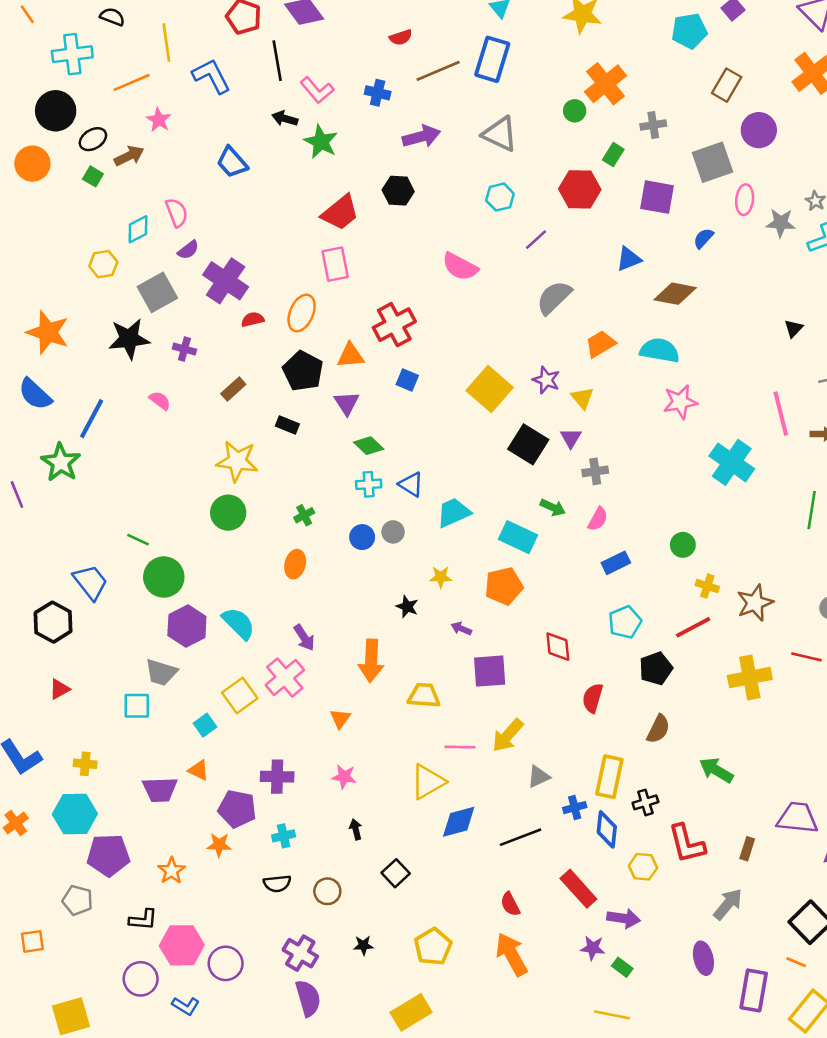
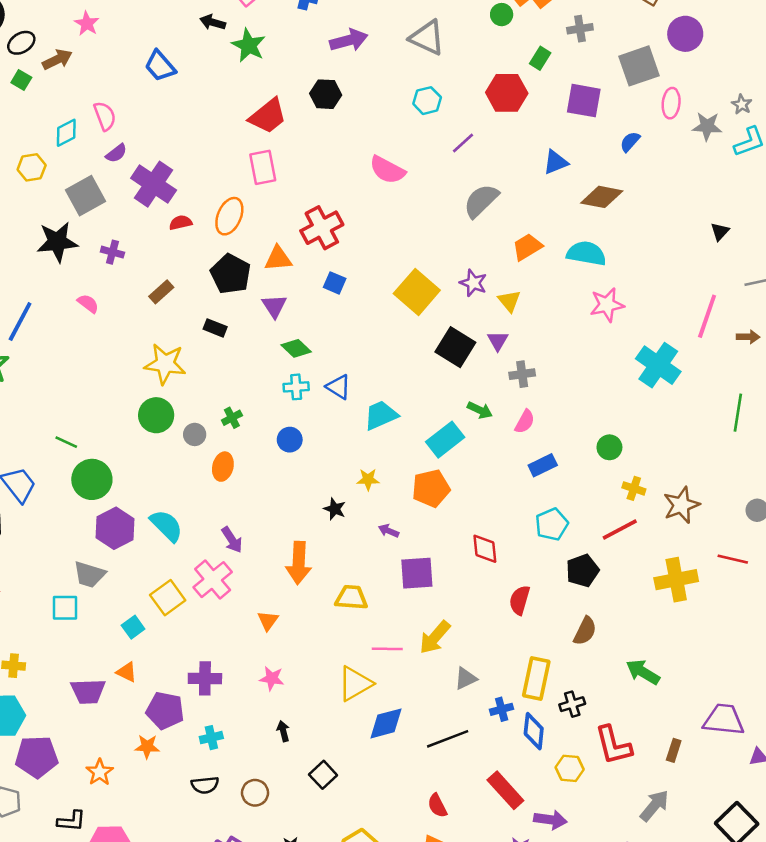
pink line: (781, 413) -> (707, 316), turned 33
gray circle: (393, 532) -> (195, 434), moved
cyan rectangle: (518, 537) -> (445, 440), turned -63

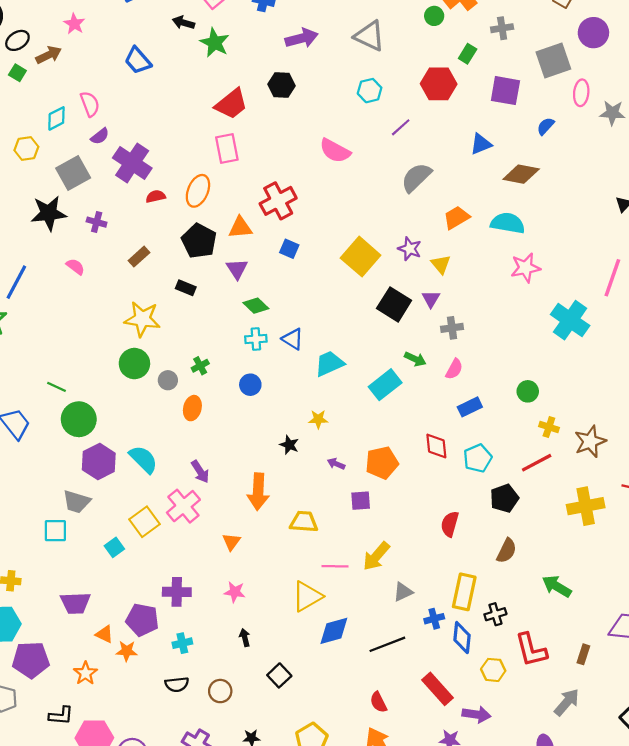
orange pentagon: (431, 488) -> (382, 463), moved
red diamond: (485, 549) -> (436, 446), moved
purple square: (417, 573) -> (361, 501), size x0.7
orange triangle: (127, 672) -> (104, 634), moved

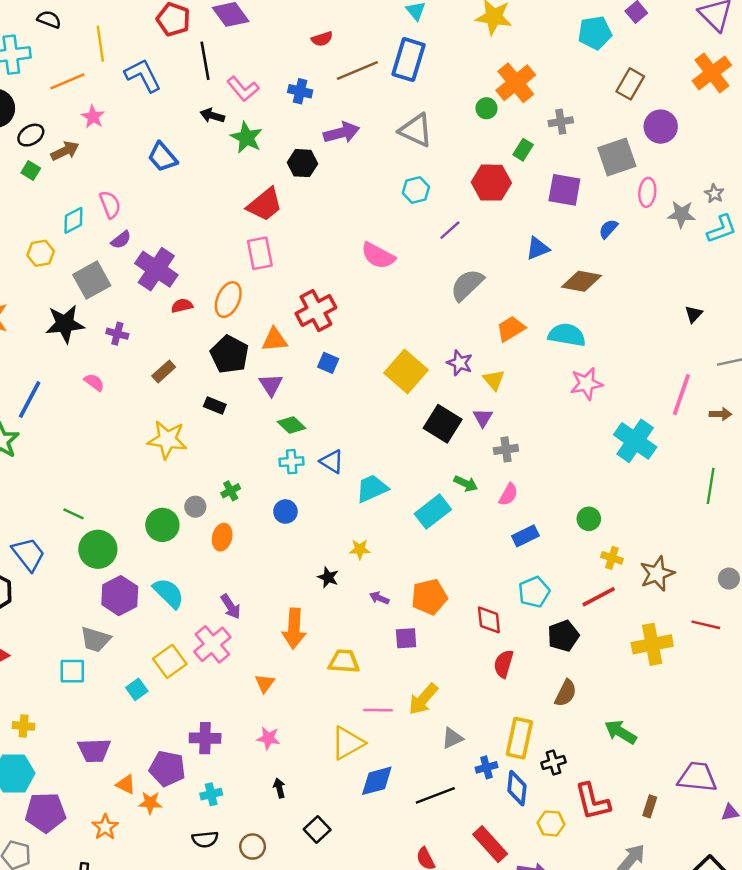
black hexagon: (282, 85) -> (303, 163), moved
green circle: (134, 364) -> (162, 525), moved
red diamond: (436, 446) -> (489, 620), moved

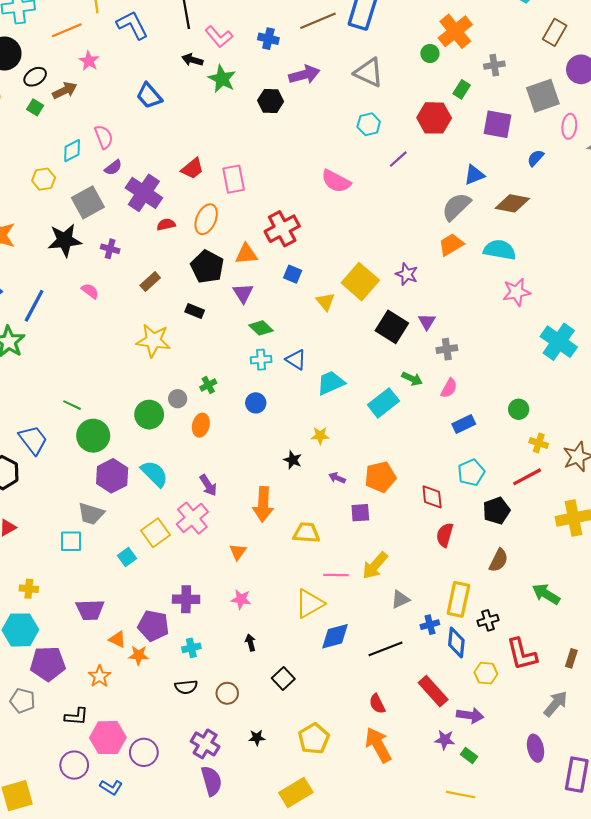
red trapezoid: (265, 205) -> (192, 169), moved, size x0.7
gray semicircle: (467, 285) -> (456, 207), moved
yellow triangle: (494, 380) -> (325, 302), moved

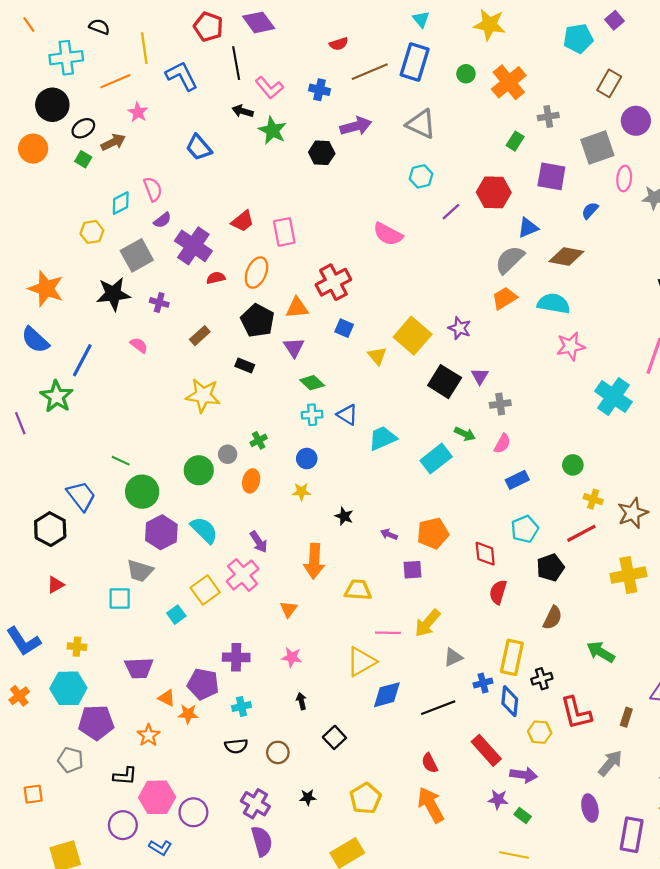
green circle: (430, 53) -> (466, 74), moved
red hexagon: (434, 118) -> (494, 192), moved
yellow star: (320, 436) -> (301, 492), moved

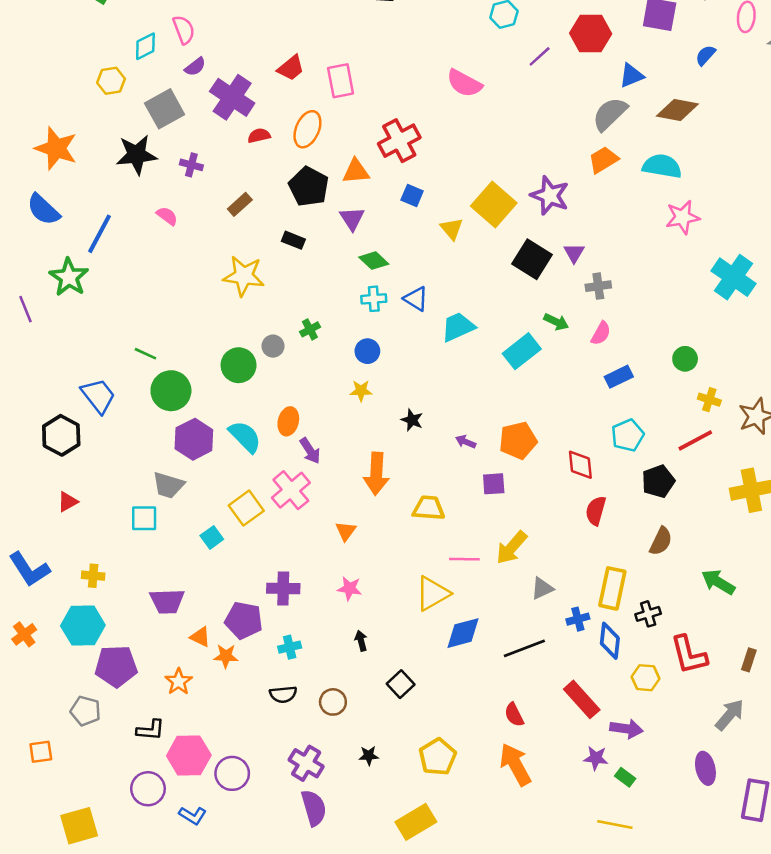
purple star: (460, 328) -> (550, 196), size x1.4
orange ellipse: (251, 481) -> (288, 421), moved

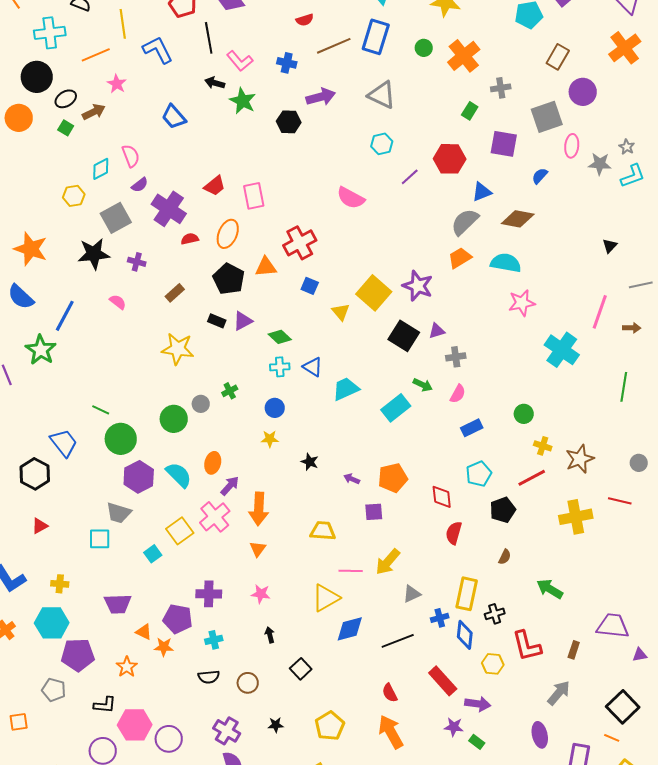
purple triangle: (352, 218) -> (243, 321), moved, turned 35
purple triangle: (574, 253) -> (437, 331), turned 42
purple arrow: (310, 451) -> (230, 486), turned -105
orange arrow: (376, 474) -> (259, 509), moved
brown semicircle: (661, 541) -> (505, 557), size x0.7

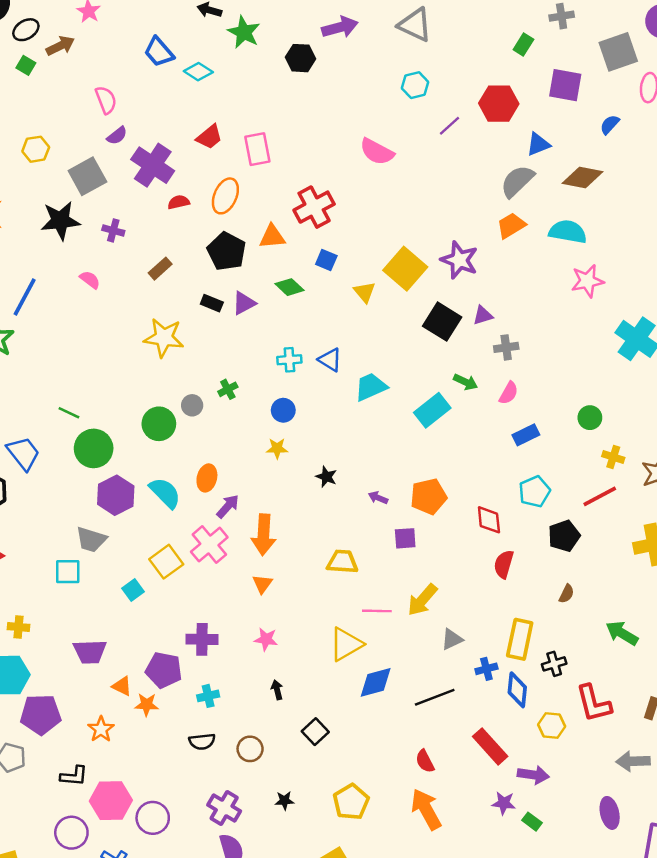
cyan diamond: (101, 169) -> (198, 72), moved, turned 60
green diamond: (280, 337) -> (289, 287), moved
gray arrow: (559, 693) -> (633, 761), turned -132

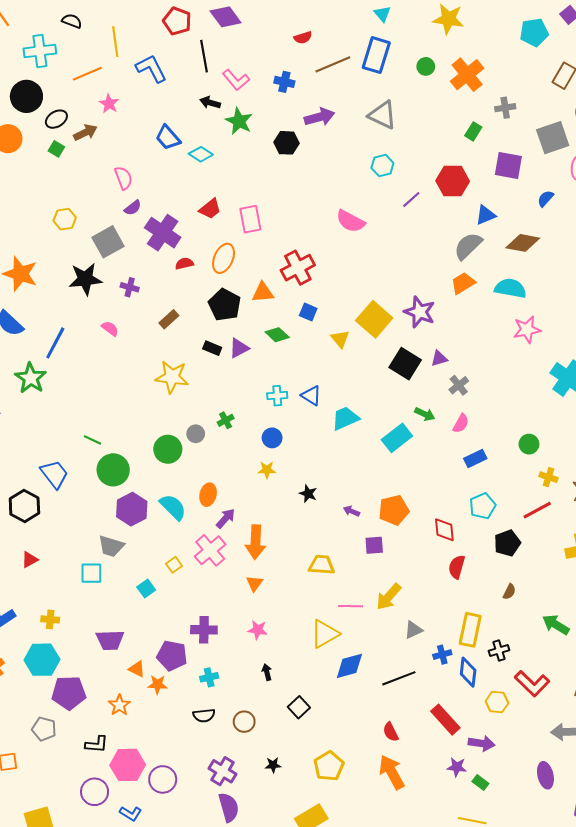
gray cross: (506, 347) -> (459, 385), turned -30
yellow square: (166, 562) -> (174, 565), size x0.6
red L-shape: (594, 703) -> (532, 683), turned -32

